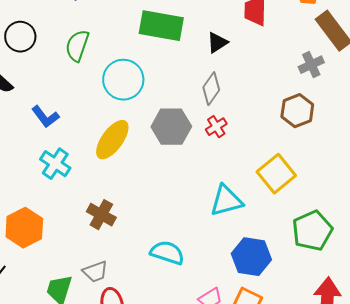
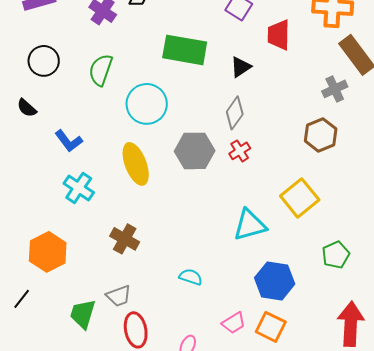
yellow ellipse: (112, 140) -> (136, 164), turned -57
green pentagon: (312, 231) -> (336, 255), size x0.7
cyan semicircle: (167, 253) -> (191, 277), size x0.7

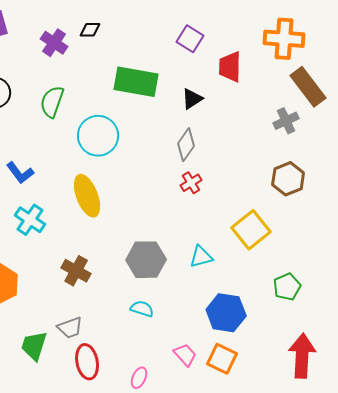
brown hexagon: (321, 135) -> (288, 179), moved
gray hexagon: (195, 151) -> (146, 260), moved
cyan triangle: (250, 225) -> (201, 257), size x0.7
pink trapezoid: (234, 323) -> (185, 355), turned -100

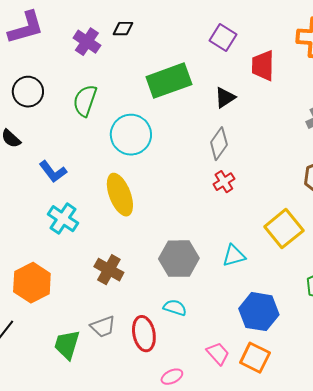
green rectangle: (136, 82) -> (169, 81), turned -30
red ellipse: (87, 362) -> (144, 334), moved
pink ellipse: (139, 378) -> (172, 377), turned 40

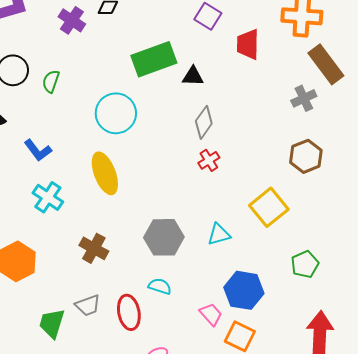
black triangle: (225, 98) -> (193, 76), moved, turned 35
green semicircle: (85, 101) -> (51, 81), moved, size x0.7
pink trapezoid: (218, 354) -> (211, 314), moved

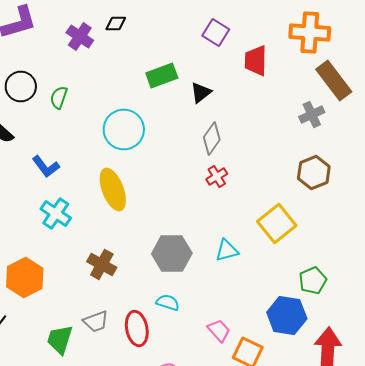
green rectangle: (154, 59) -> (162, 76), size x0.7
black triangle: (193, 76) -> (201, 92), turned -40
blue hexagon: (244, 290) -> (287, 316), moved

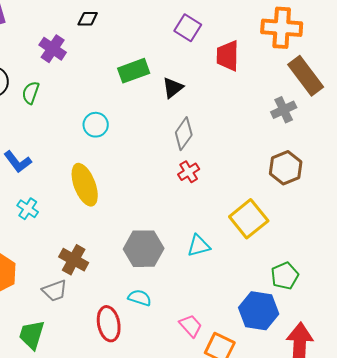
purple cross: (80, 36) -> (53, 49), moved
cyan circle: (124, 130) -> (96, 125), size x0.6
cyan cross: (56, 214) -> (28, 209), size x0.7
gray trapezoid: (96, 322) -> (55, 291), moved

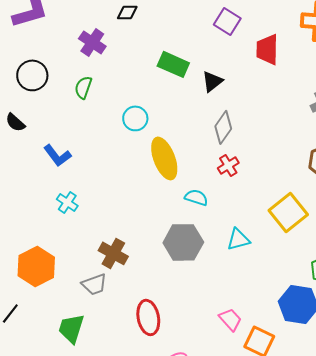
green rectangle: (134, 71) -> (173, 64), turned 44
green semicircle: (31, 93) -> (83, 87), moved
yellow ellipse: (85, 185) -> (164, 158), moved
cyan semicircle: (140, 298) -> (196, 197), moved

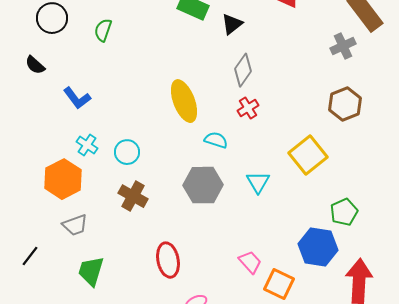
cyan circle: (135, 118) -> (127, 152), moved
cyan triangle: (238, 239) -> (258, 182), turned -45
orange hexagon: (36, 266) -> (63, 179), moved
gray trapezoid: (94, 284) -> (75, 225), moved

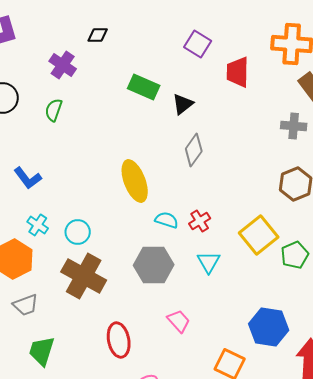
gray cross: (343, 46) -> (294, 126), turned 30
red cross: (248, 108) -> (200, 221), moved
brown cross: (133, 196) -> (84, 276), size x1.5
green pentagon: (344, 212) -> (295, 255), moved
pink trapezoid: (250, 262) -> (179, 321), moved

